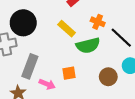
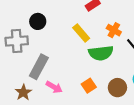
black circle: (23, 23) -> (38, 21), size x0.6
orange square: (69, 73) -> (89, 86), moved, turned -32

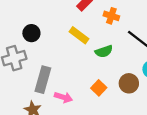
orange cross: (114, 30) -> (111, 16), moved
green semicircle: (101, 53) -> (104, 51), size x0.7

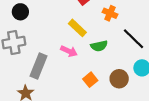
black circle: (31, 33) -> (20, 12), moved
pink arrow: (63, 97) -> (69, 51), moved

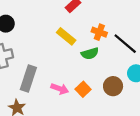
orange cross: (110, 13) -> (99, 32), moved
pink arrow: (69, 51) -> (60, 89), moved

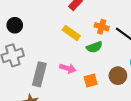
pink arrow: (60, 89) -> (68, 68), moved
orange square: (83, 89) -> (91, 81), turned 32

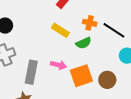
brown circle: (118, 76) -> (107, 80), moved
orange square: (91, 81) -> (81, 76), size x1.6

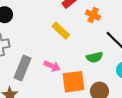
orange cross: (90, 23) -> (93, 15), moved
green semicircle: (84, 43) -> (94, 57), moved

